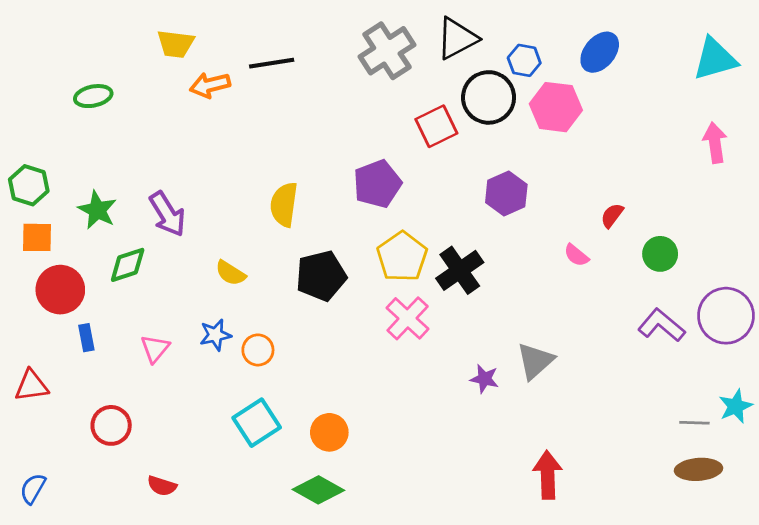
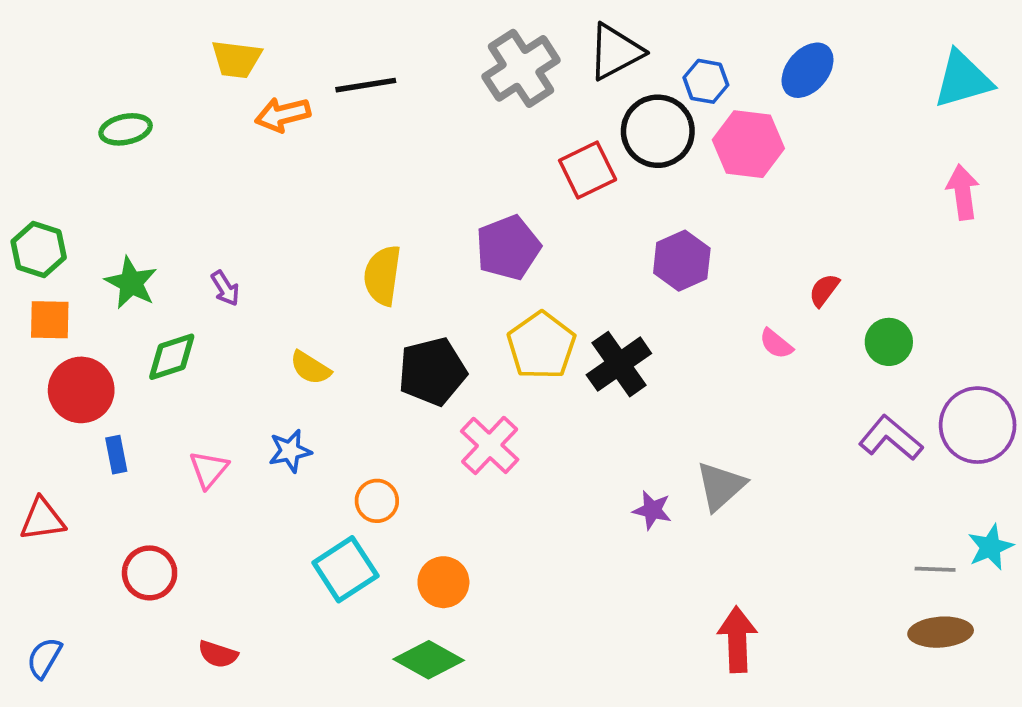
purple arrow: (167, 214) -> (225, 288), size x0.6
pink cross: (408, 318) -> (490, 445), moved
orange circle: (258, 350) -> (377, 501), moved

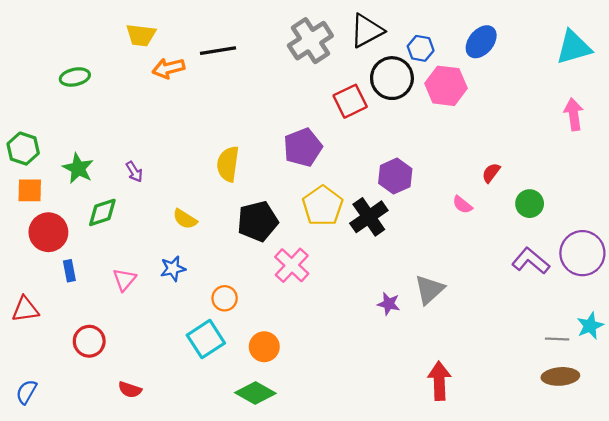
purple hexagon: (682, 261) -> (395, 176), moved

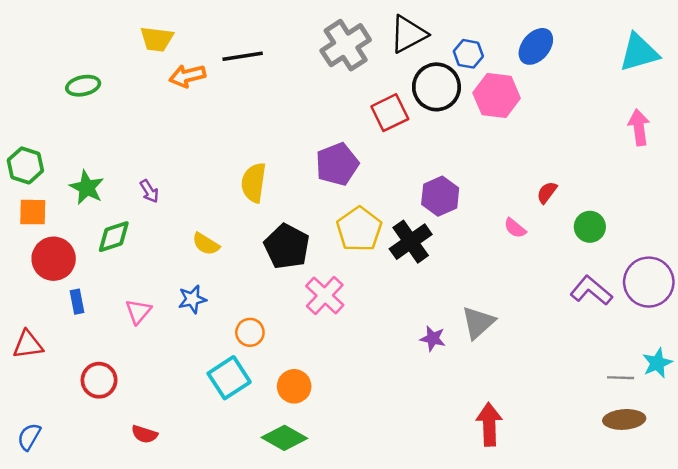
black pentagon: (258, 221) -> (287, 246), turned -30

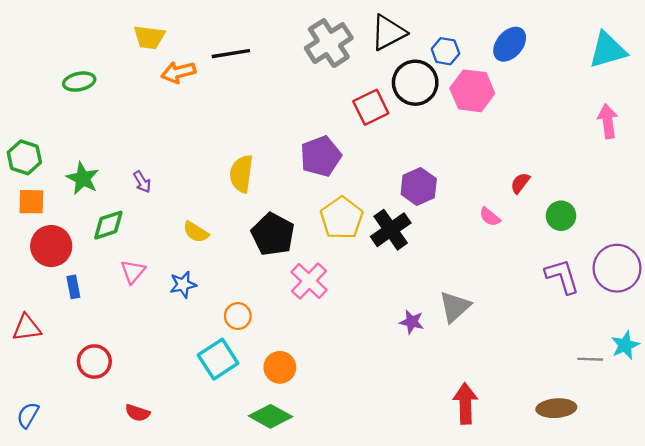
purple L-shape: (591, 291) -> (562, 276), turned 33
pink triangle: (138, 311) -> (133, 272), moved
brown ellipse: (624, 419) -> (556, 408), moved

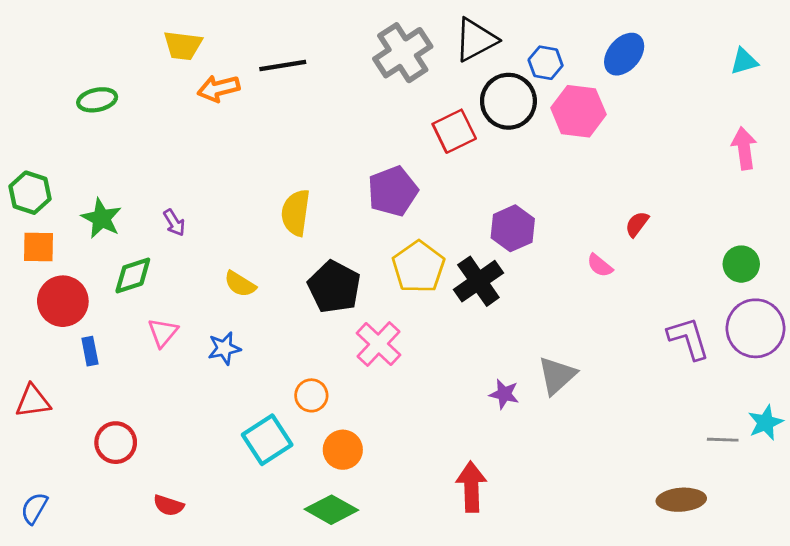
cyan triangle: (608, 50) -> (744, 61), size x0.6
green circle: (561, 216) -> (741, 264), moved
orange circle: (238, 316) -> (311, 395), moved
red arrow: (465, 404) -> (471, 487), moved

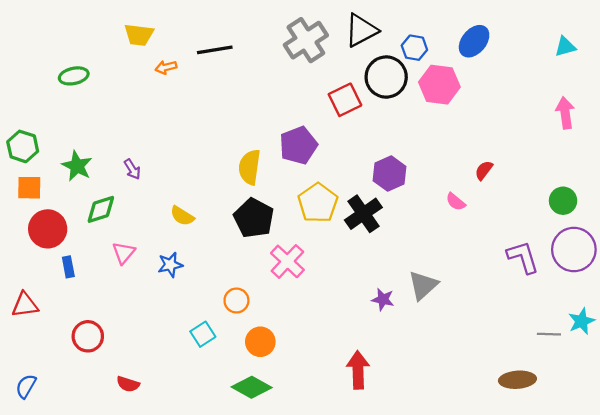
orange arrow: (219, 88) -> (166, 67), size x0.7
yellow semicircle: (296, 213) -> (249, 167), moved
cyan square: (267, 440) -> (203, 334), size x0.7

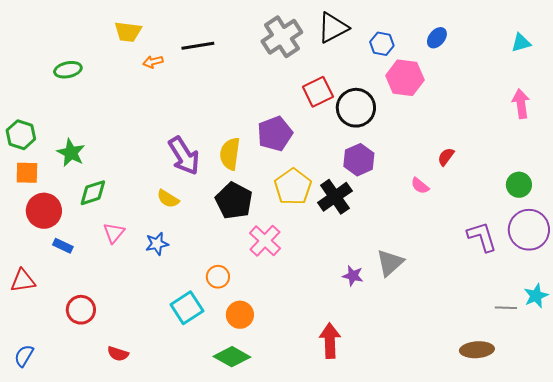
blue ellipse: (474, 41) -> (437, 38), size x0.7
black circle: (386, 77) -> (356, 108), moved
purple arrow: (132, 169) -> (184, 156), moved, size x2.0
blue rectangle: (68, 267) -> (63, 246), turned -54
cyan square: (203, 334) -> (187, 308), size x1.4

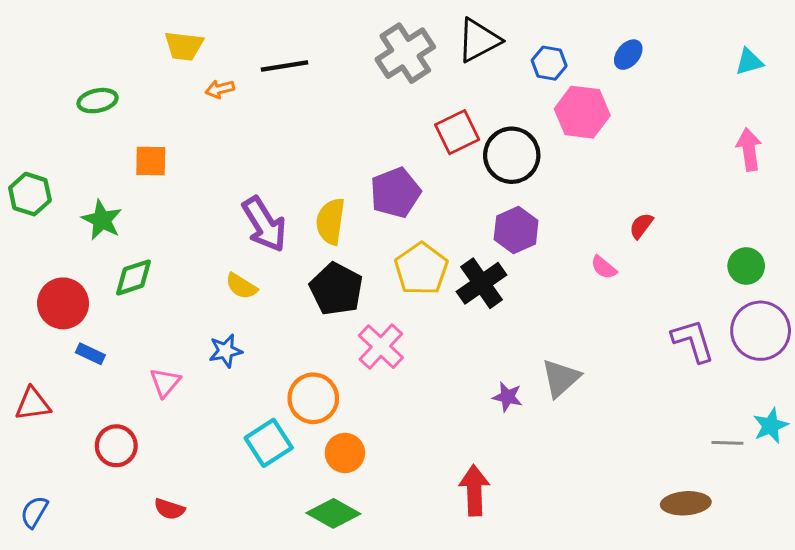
orange square: (27, 173) -> (151, 161), moved
pink triangle: (114, 233) -> (165, 382), moved
orange circle: (218, 277) -> (313, 398), size x1.5

